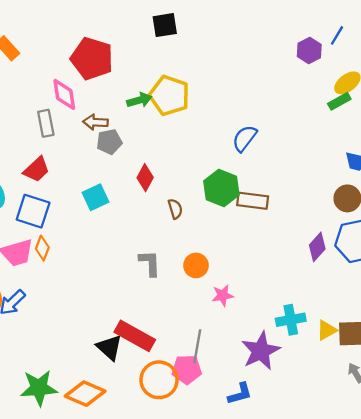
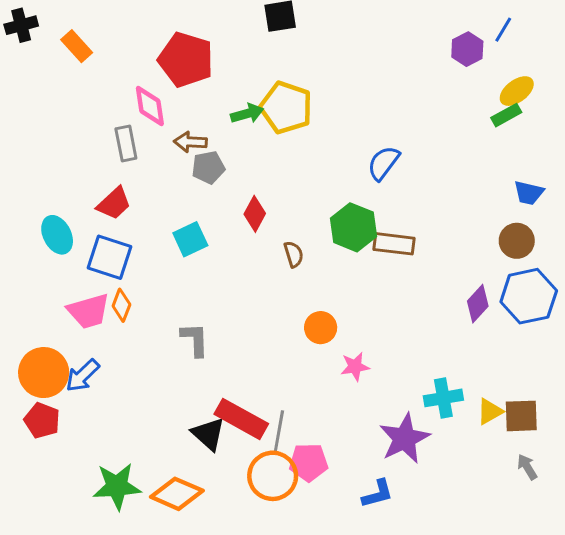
gray L-shape: (150, 263) -> (195, 340), moved
gray line: (197, 346) -> (279, 432), moved

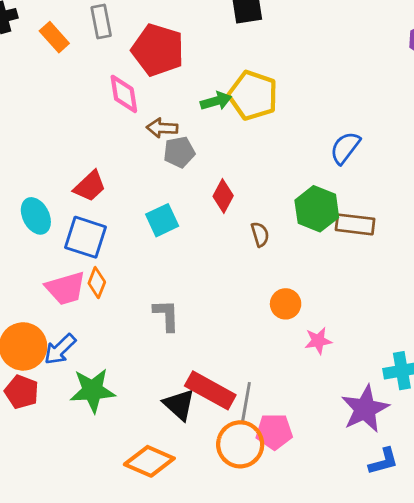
gray rectangle: (126, 143) -> (101, 22), moved
green star: (117, 486) -> (93, 390), moved
blue L-shape: (377, 494) -> (383, 461), moved

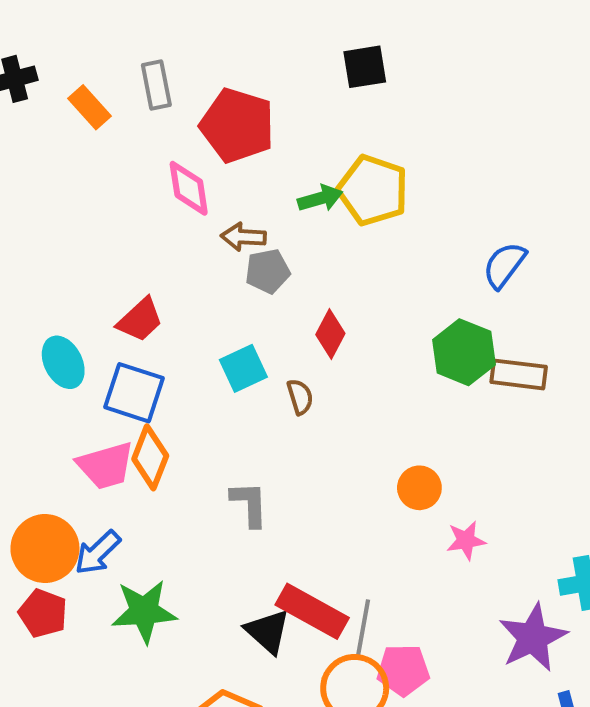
brown semicircle: (260, 234) -> (300, 397), moved
orange diamond: (97, 283) -> (150, 457), size x1.4

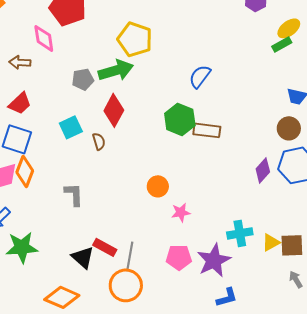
green arrow: (320, 198) -> (116, 70), moved, size x1.6
brown arrow: (243, 237) -> (20, 62), moved
red diamond: (330, 334) -> (114, 110), size x1.4
red rectangle: (312, 611) -> (105, 247), size x0.7
pink pentagon: (403, 670) -> (179, 257), moved

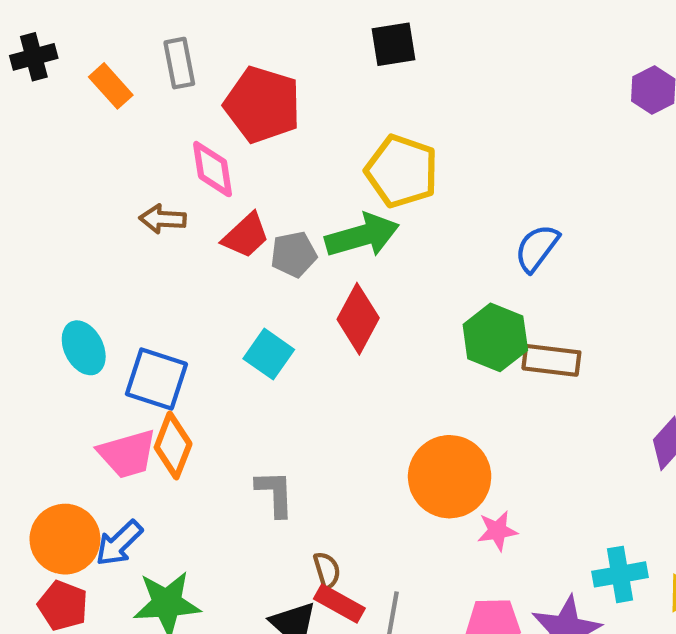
red trapezoid: (20, 103) -> (246, 236), moved
cyan square: (71, 127) -> (269, 354), turned -30
brown semicircle: (99, 141) -> (327, 570), moved
orange circle: (158, 186) -> (450, 477), size x1.8

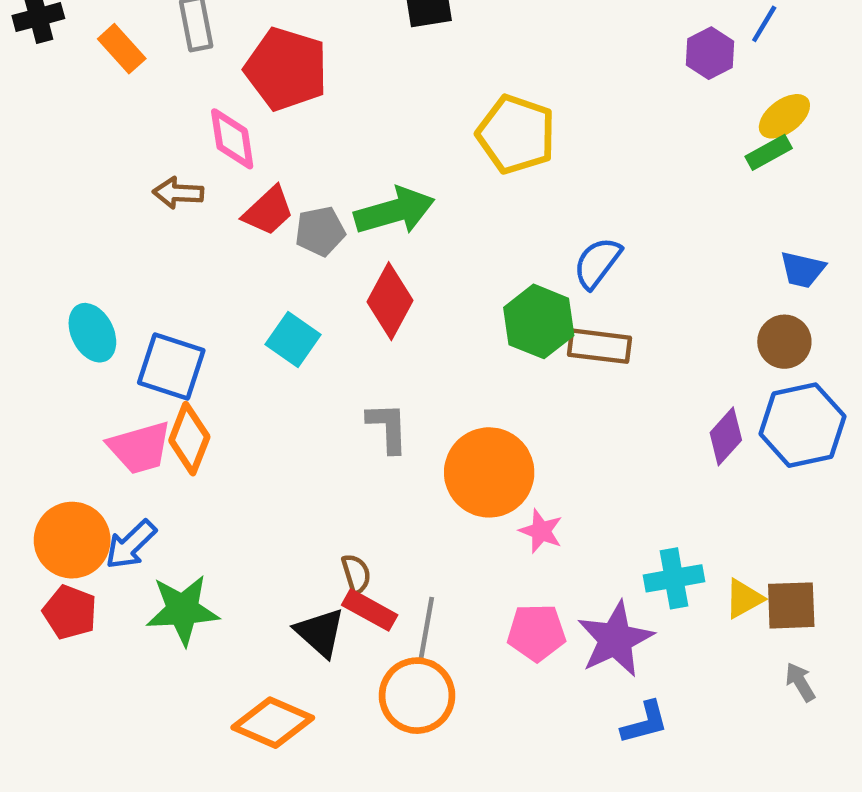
yellow pentagon: (402, 171) -> (516, 134), moved
blue semicircle: (537, 248) -> (597, 263), moved
gray L-shape: (275, 493) -> (388, 427), moved
pink star: (497, 531) -> (541, 531), turned 30

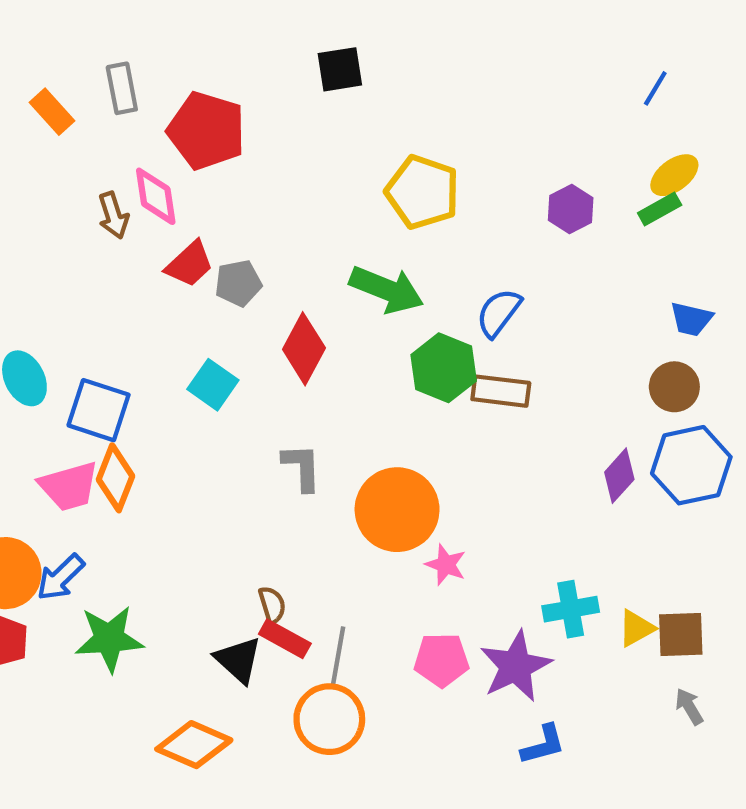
purple hexagon: (710, 53) -> (571, 209), moved
brown arrow: (178, 193) -> (113, 215), moved, turned -111
green arrow: (394, 211) -> (386, 289), moved, turned 38

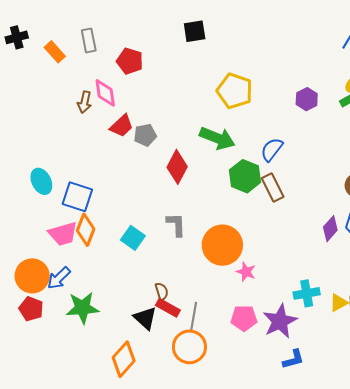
red pentagon: (207, 131) -> (130, 61), size x0.7
brown arrow: (113, 215) -> (85, 102), turned 30
cyan square: (213, 385) -> (133, 238), moved
brown rectangle: (501, 391) -> (273, 188), turned 56
orange diamond: (194, 745) -> (124, 359), turned -72

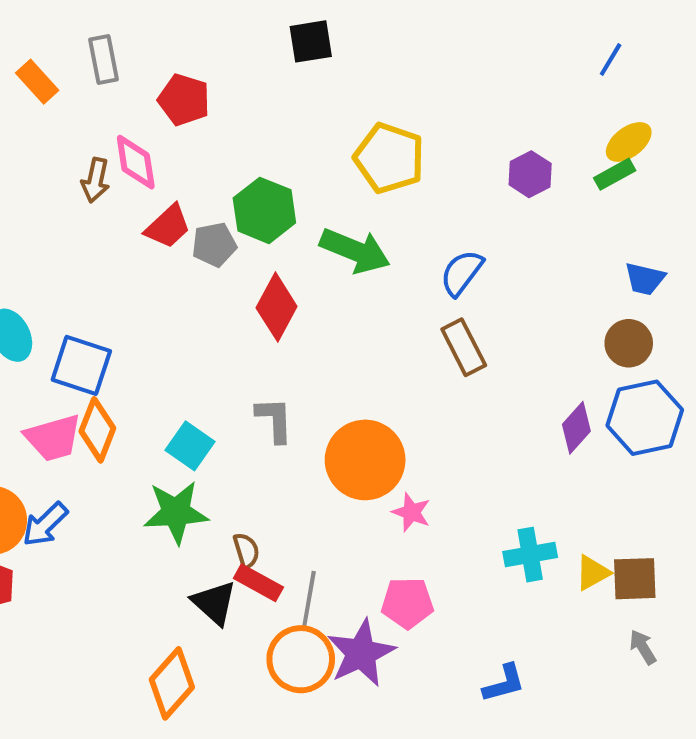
green hexagon: (245, 176) -> (264, 210), moved
green star: (83, 308) -> (176, 512), moved
purple star: (280, 321) -> (361, 653), moved

